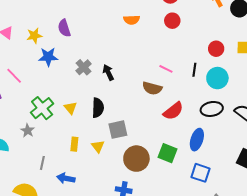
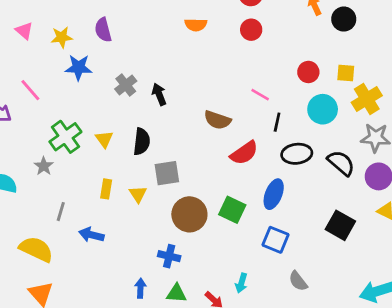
pink line: (166, 69) -> (260, 95), moved
black line: (194, 70) -> (277, 122), moved
cyan circle: (217, 78) -> (323, 109), moved

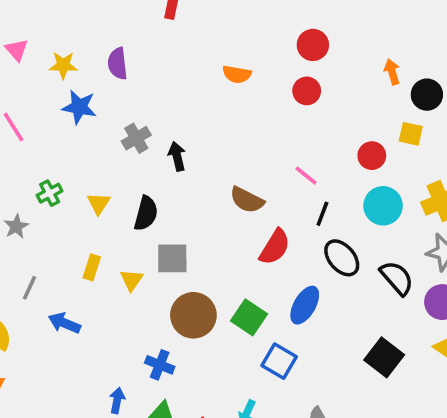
yellow square: (346, 73) -> (411, 134), moved
green cross: (65, 137) -> (50, 193), size x0.6
red semicircle: (244, 153) -> (275, 247), turned -32
black ellipse: (297, 154) -> (342, 258), turned 48
blue square: (276, 240) -> (279, 361), moved

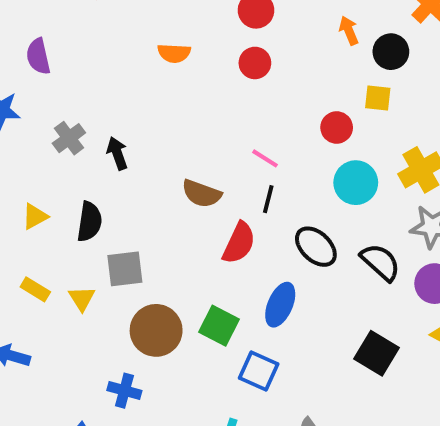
yellow triangle: (99, 203) -> (35, 216), turned 35
black line: (322, 214) -> (268, 199), moved
yellow rectangle: (92, 267) -> (35, 289), turned -70

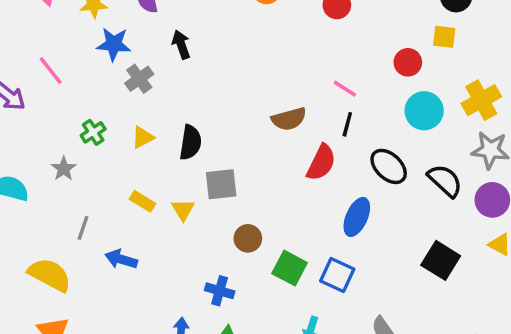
gray cross: (69, 138) -> (139, 79), moved
black arrow: (117, 153) -> (181, 45), moved
brown semicircle: (202, 194) -> (289, 119), turned -36
green square: (219, 326) -> (290, 268), moved
brown circle: (156, 330) -> (248, 238), size x0.6

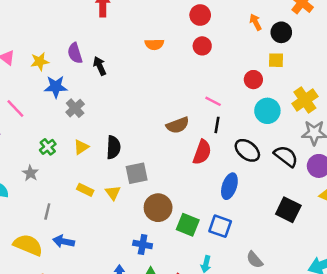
black arrow: (181, 45) -> (100, 66), moved
brown circle: (248, 238) -> (158, 208), size x1.5
blue arrow: (121, 259) -> (64, 241), moved

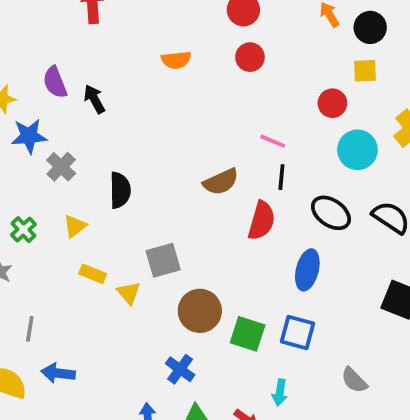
black semicircle: (113, 147) -> (120, 190), moved
yellow rectangle: (85, 190) -> (93, 274), moved
blue cross: (143, 244) -> (180, 369), turned 30

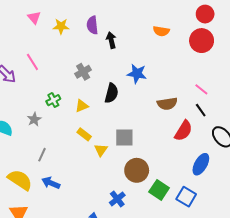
red circle: (250, 57) -> (202, 41), size x1.5
blue star: (29, 136) -> (137, 74), moved
black line: (281, 177) -> (201, 110), turned -56

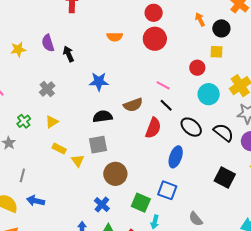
black semicircle: (111, 93) -> (103, 116), moved, turned -102
green square: (159, 190) -> (141, 203), moved

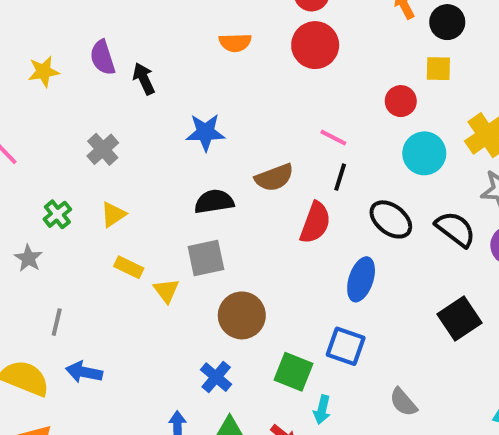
black line: (166, 105) -> (340, 177), turned 64
black square: (225, 177) -> (459, 319), turned 30

